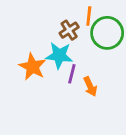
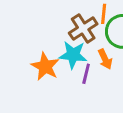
brown cross: (69, 30) -> (83, 29), size x1.4
orange arrow: (90, 86) -> (105, 59), moved

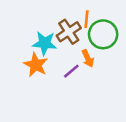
cyan star: (73, 55) -> (45, 43), moved
purple line: (86, 74) -> (71, 71), turned 36

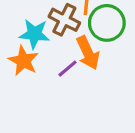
brown cross: (69, 32) -> (64, 20), turned -30
orange arrow: (88, 58) -> (88, 53), size x1.5

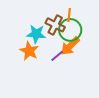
green circle: (107, 23) -> (70, 30), moved
orange arrow: (88, 53) -> (70, 46), turned 70

